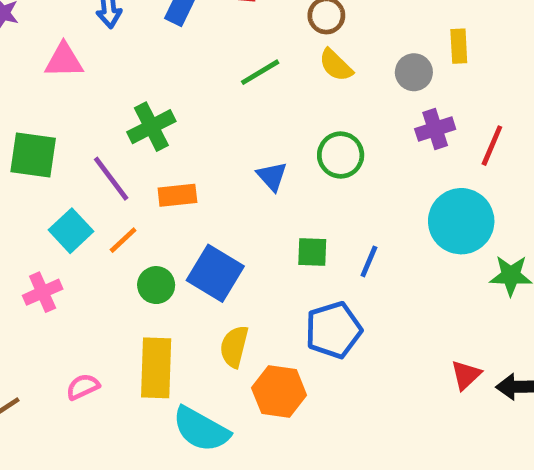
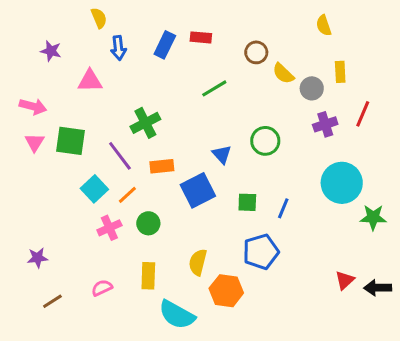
yellow semicircle: (336, 65) -> (283, 73), moved
red line: (492, 146) -> (363, 114), moved
blue square: (215, 273) -> (198, 190), moved, turned 32
pink cross: (43, 292) -> (109, 228), moved
yellow rectangle: (156, 368) -> (148, 276), size x0.7

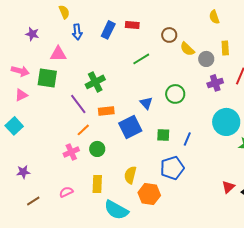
green square: (70, 141) -> (47, 78), moved
pink triangle: (34, 142) -> (21, 95), turned 32
cyan square: (94, 189) -> (14, 126), moved

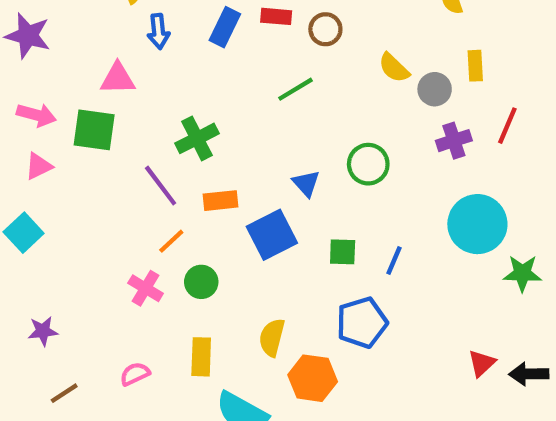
purple star: (32, 34) -> (28, 36), moved, size x1.5
brown circle: (169, 35) -> (325, 29), moved
pink cross: (71, 152) -> (146, 288), turned -35

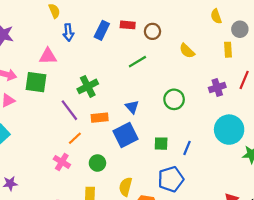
gray circle: (435, 89) -> (240, 29), moved
blue triangle: (306, 183) -> (132, 107), moved
green circle: (201, 282) -> (97, 163), moved

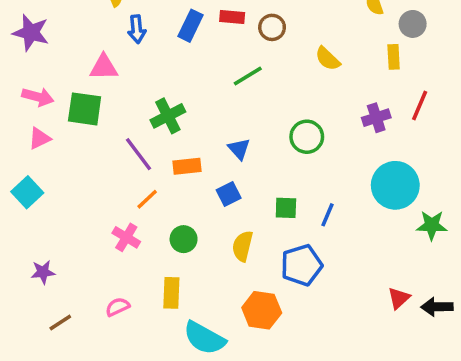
blue square: (126, 135) -> (229, 194), size x0.6
yellow semicircle: (126, 187) -> (243, 246), moved

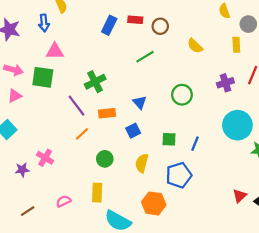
blue arrow: (137, 29) -> (44, 23), moved
pink cross: (126, 237) -> (45, 158), moved
purple star: (43, 272) -> (22, 170), moved

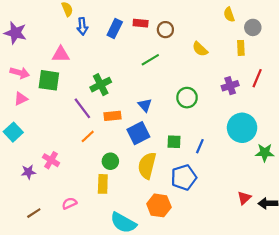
blue arrow: (44, 23) -> (82, 26), moved
blue square: (133, 131) -> (138, 133), size x1.5
yellow semicircle: (142, 163) -> (147, 166), size x1.4
yellow rectangle: (97, 193) -> (103, 184), moved

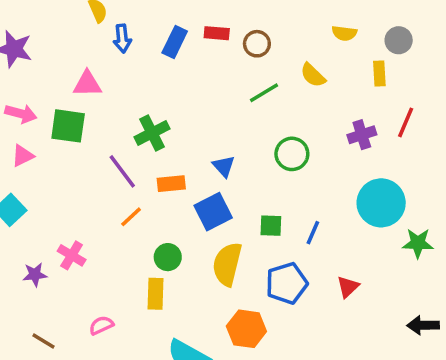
yellow semicircle: (229, 14) -> (344, 33), moved, turned -64
green line: (150, 60) -> (264, 93), moved
red triangle: (244, 198) -> (348, 287), moved
brown line: (34, 213) -> (44, 341), turned 64

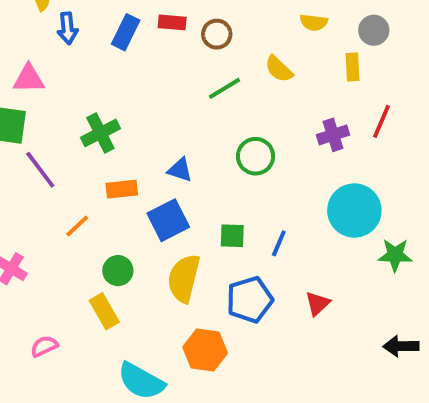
blue triangle: (224, 166) -> (180, 170), turned -30
purple line: (122, 171) -> (40, 170), moved
yellow rectangle: (155, 294) -> (104, 311), turned -32

